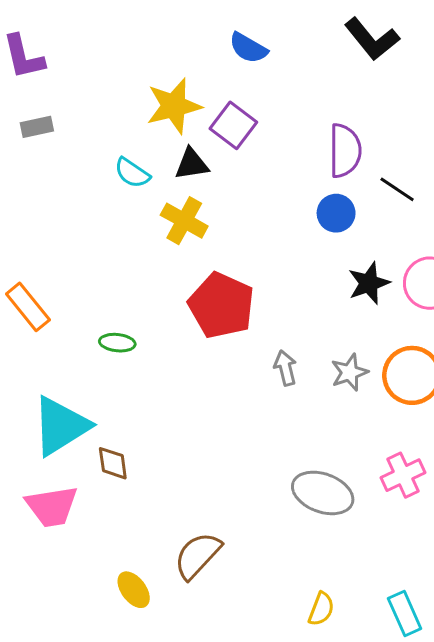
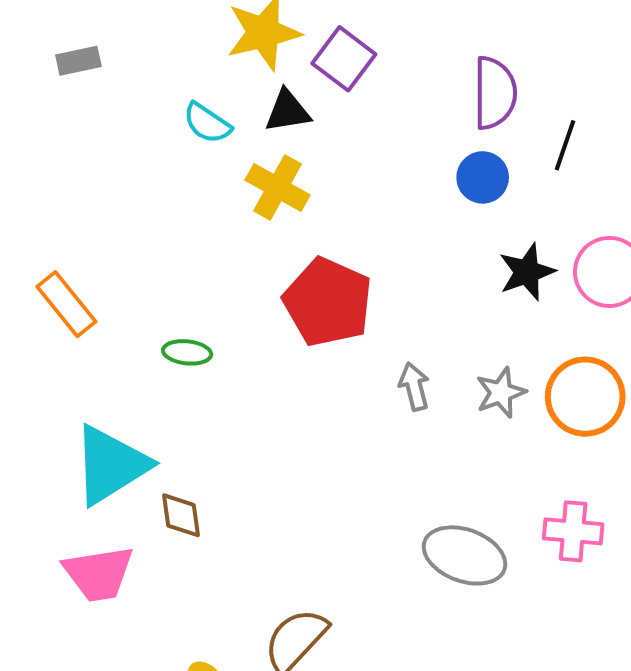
black line: (397, 189) -> (565, 145), turned 75
pink cross: (403, 475) -> (573, 531), turned 30

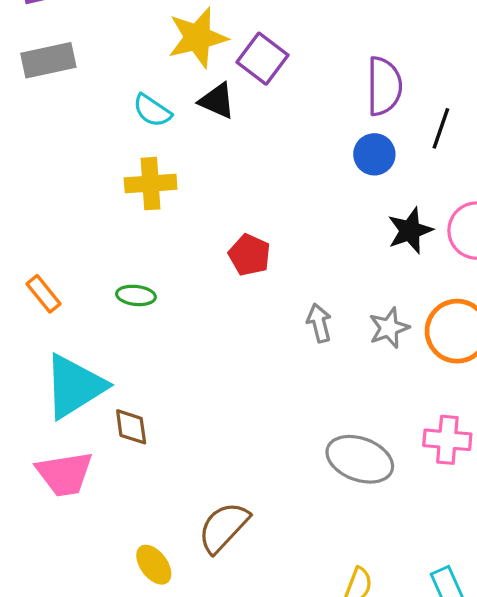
gray rectangle: (78, 61) -> (48, 60), size x1.5
black triangle: (288, 111) -> (217, 101), turned 33
yellow cross: (278, 187) -> (151, 184), moved, turned -33
red pentagon: (328, 302) -> (249, 255), size x0.6
orange rectangle: (66, 304) -> (43, 294), moved, size x0.7

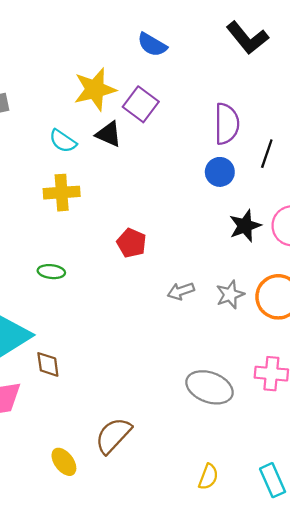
gray arrow: (319, 323) -> (181, 291), turned -95

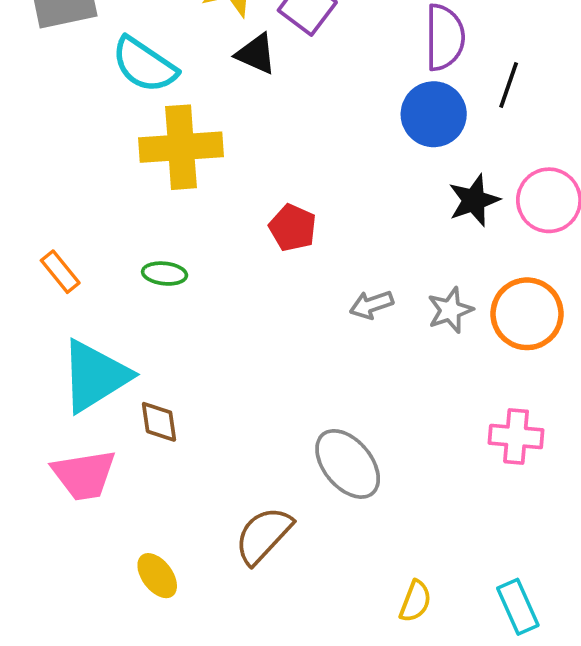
cyan semicircle: (63, 141) -> (144, 65), moved, size x1.5
blue circle: (220, 172) -> (434, 114), size x1.4
yellow cross: (62, 193) -> (181, 147), size x1.4
gray ellipse: (209, 387) -> (348, 464), moved, turned 30
yellow ellipse: (64, 462) -> (157, 576), moved

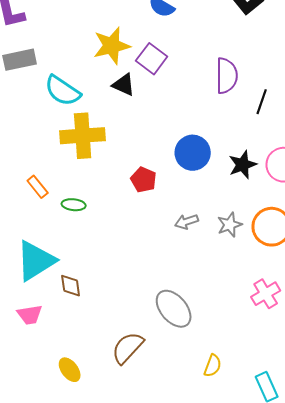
blue circle: (434, 114) -> (193, 153), moved
orange rectangle: (60, 272) -> (38, 187), moved
pink cross: (516, 436) -> (266, 294), turned -36
pink trapezoid: (84, 475) -> (30, 315), size x0.7
yellow semicircle: (415, 601) -> (213, 366), moved

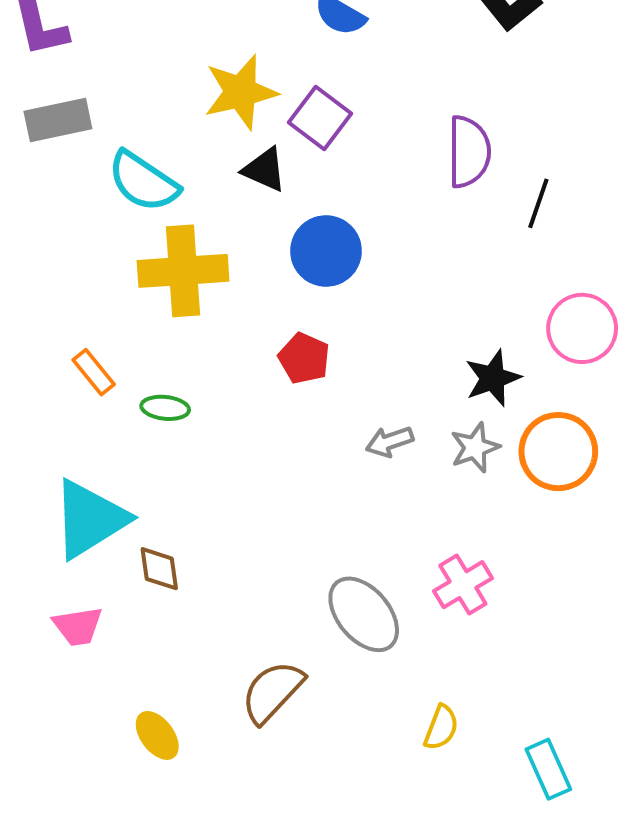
blue circle: (193, 153) -> (326, 251), moved
black star: (243, 165) -> (493, 378), moved
pink cross: (266, 294) -> (463, 585), moved

